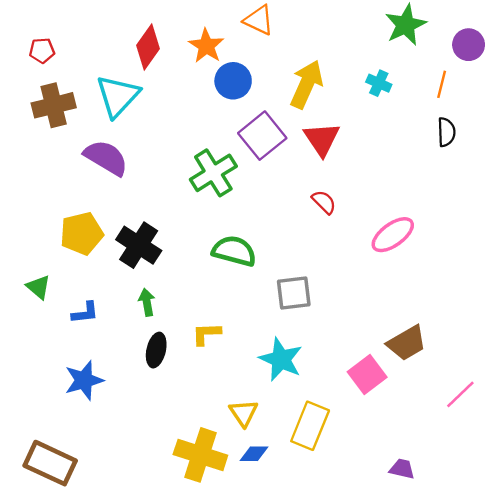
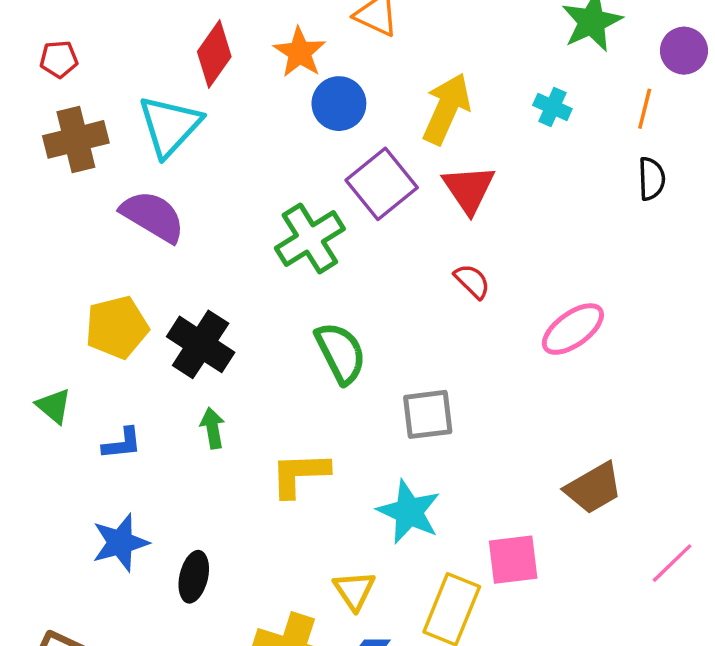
green semicircle: (234, 251) -> (341, 353), turned 48
yellow L-shape: (206, 334) -> (300, 474), size x1.4
black ellipse: (156, 350) -> (194, 577), moved
pink square: (367, 375) -> (513, 560), moved, turned 30

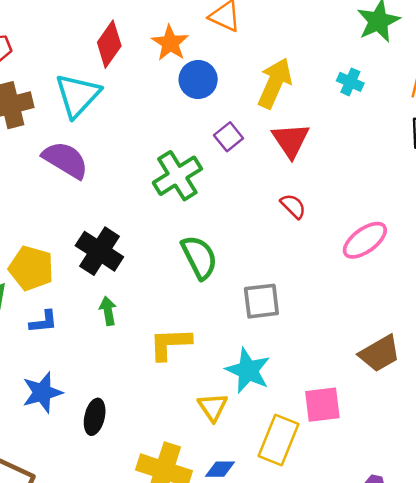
purple square: (382, 184) -> (229, 137), size x0.6
yellow pentagon: (117, 327) -> (31, 268), moved, turned 30
yellow triangle: (354, 590) -> (213, 407), moved

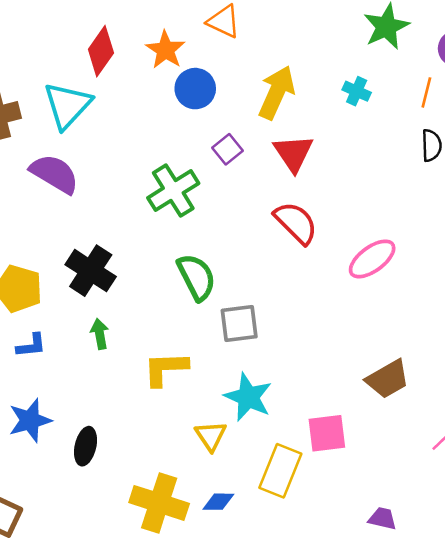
red semicircle: (293, 206) -> (296, 223), size x1.6
gray square: (261, 301) -> (239, 324), moved

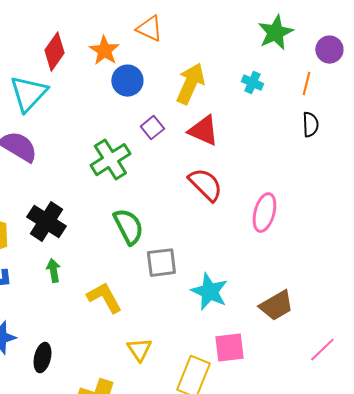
red triangle: (293, 153) -> (203, 131), turned -32
pink ellipse: (372, 259) -> (264, 213), turned -39
yellow L-shape: (166, 369) -> (104, 298), turned 63
cyan star: (248, 397) -> (209, 292), moved

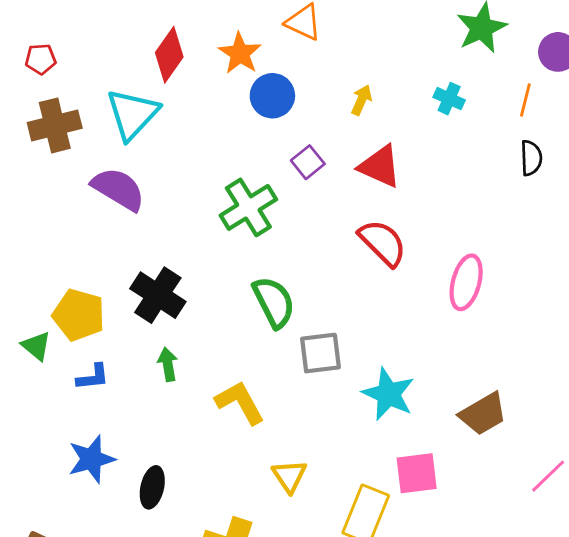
yellow arrow: (190, 84) -> (361, 100), size x0.5

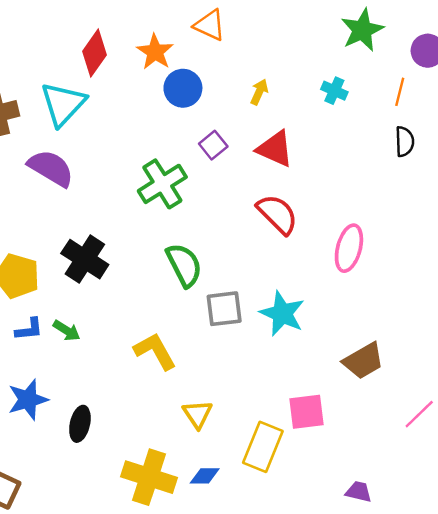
green arrow: (168, 364) -> (67, 331), moved, turned 132
cyan star: (388, 394) -> (282, 314), moved

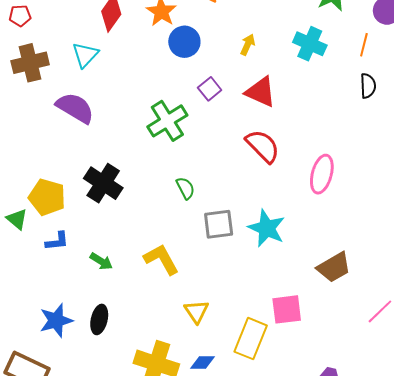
cyan cross: (334, 91) -> (310, 44), size x1.5
cyan triangle: (63, 104) -> (85, 55), size x0.7
green semicircle: (184, 265) -> (185, 188), size x0.6
green arrow: (67, 331) -> (101, 261), moved
blue star: (28, 400) -> (56, 320), moved

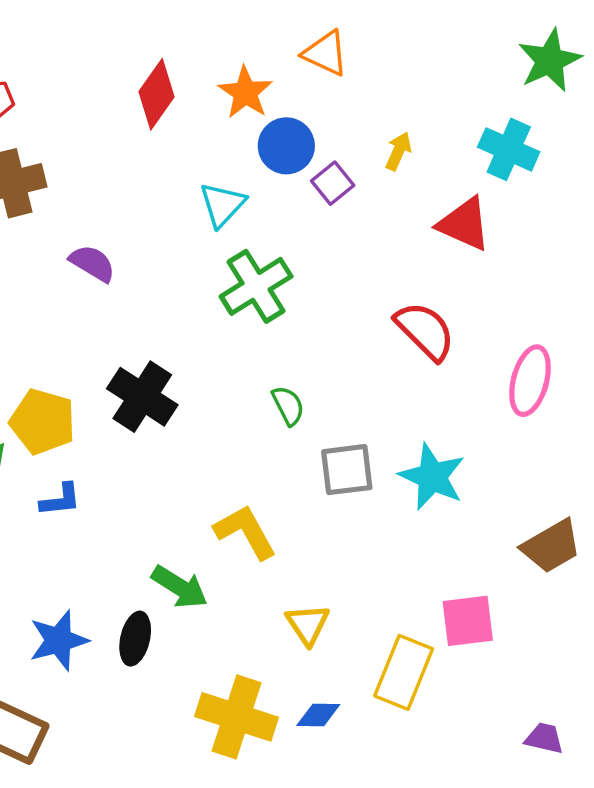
cyan triangle: (85, 55) -> (222, 205), moved
purple square: (210, 89) -> (333, 183), moved
red triangle: (261, 92) -> (464, 224), moved
purple semicircle: (75, 108) -> (92, 263), size x0.7
green arrow: (101, 261) -> (180, 587), moved, size x1.4

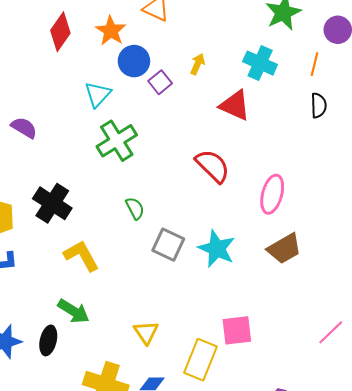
gray square: (347, 470) -> (168, 245), turned 32
yellow L-shape: (245, 532) -> (82, 256), moved
brown trapezoid: (551, 546) -> (284, 249), moved

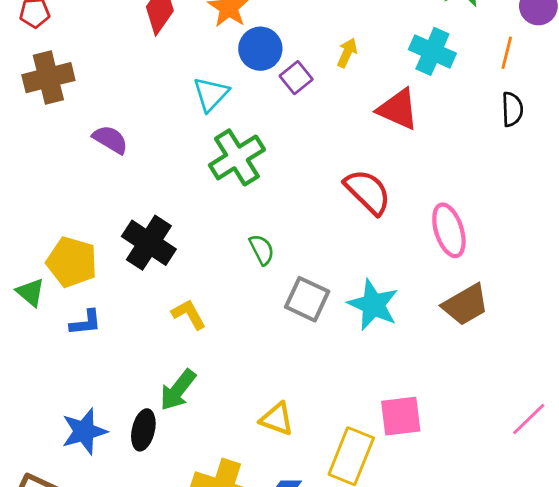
pink ellipse: (272, 194) -> (449, 230), turned -33
yellow L-shape: (82, 256) -> (189, 314), size x0.7
green arrow: (73, 311) -> (178, 390), turned 96
yellow triangle: (146, 332) -> (277, 419), turned -36

